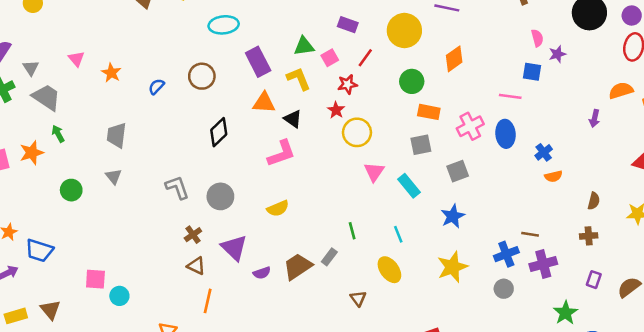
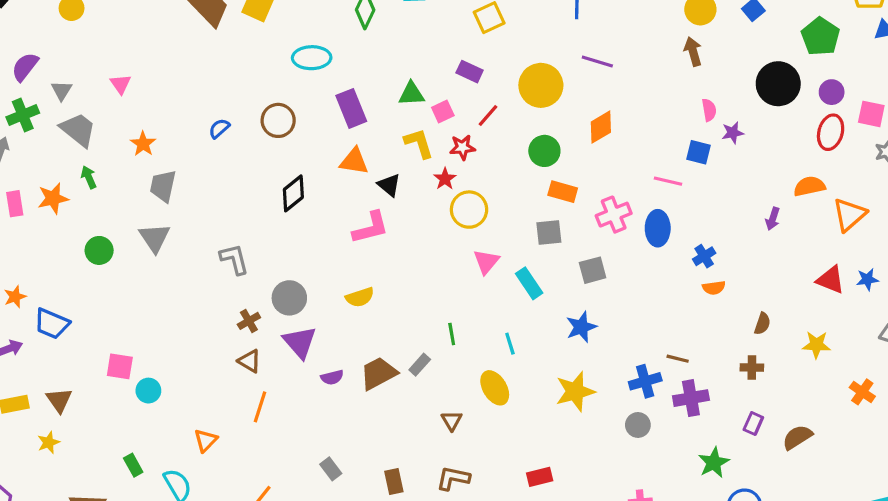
orange star: (111, 73) -> (143, 144), moved
yellow L-shape: (299, 79) -> (419, 143), moved
gray triangle: (114, 176) -> (155, 238), size x1.5
gray circle: (220, 196) -> (289, 298), moved

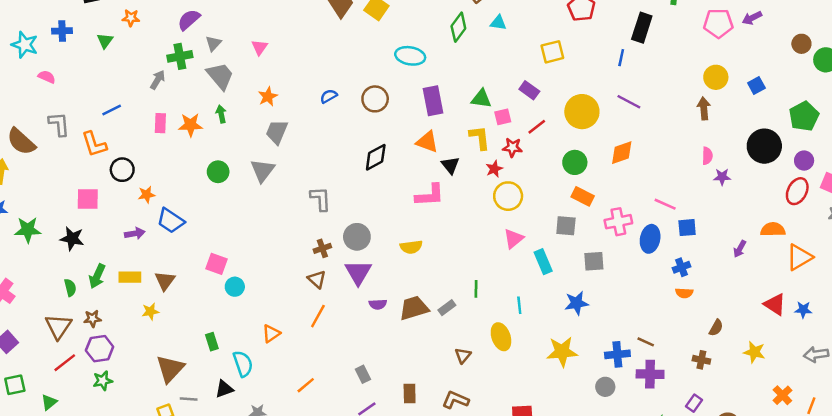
blue square: (699, 152) -> (687, 228), moved, turned -30

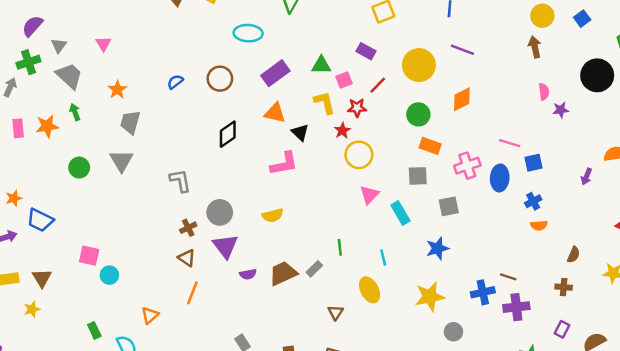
purple rectangle: (433, 101) -> (275, 73), turned 72
gray circle: (605, 387) -> (453, 332), moved

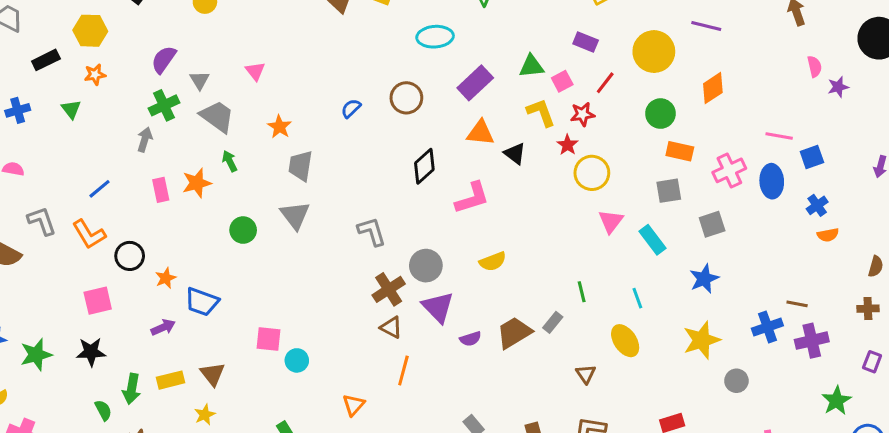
pink L-shape: (284, 164) -> (472, 198), moved
brown cross: (188, 228) -> (389, 289), size x1.5

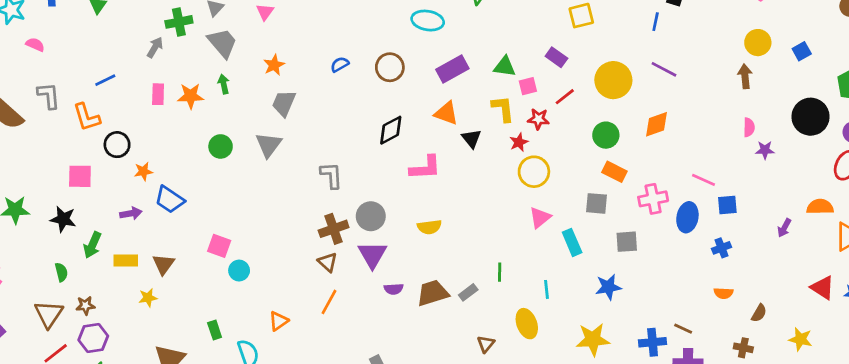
orange semicircle: (828, 235) -> (723, 293), moved
green arrow: (132, 389) -> (92, 245), moved

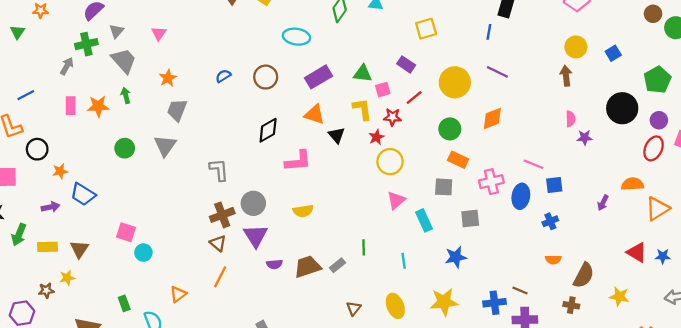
brown star: (85, 305) -> (46, 290), moved
brown semicircle: (759, 313) -> (584, 275), size x1.6
yellow ellipse: (527, 324) -> (395, 306), moved

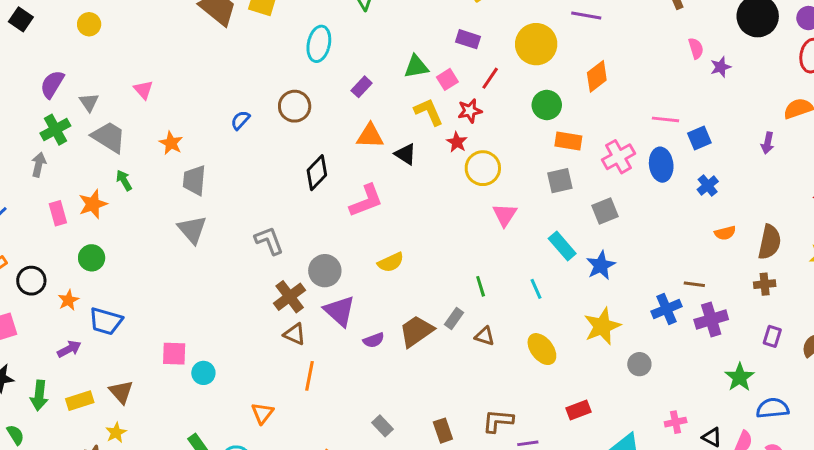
cyan ellipse: (296, 37) -> (319, 44), turned -70
purple rectangle: (319, 77) -> (362, 87), size x0.6
green circle: (125, 148) -> (92, 258), moved
cyan rectangle: (424, 220) -> (562, 246), moved
brown triangle: (354, 308) -> (485, 336), moved, turned -35

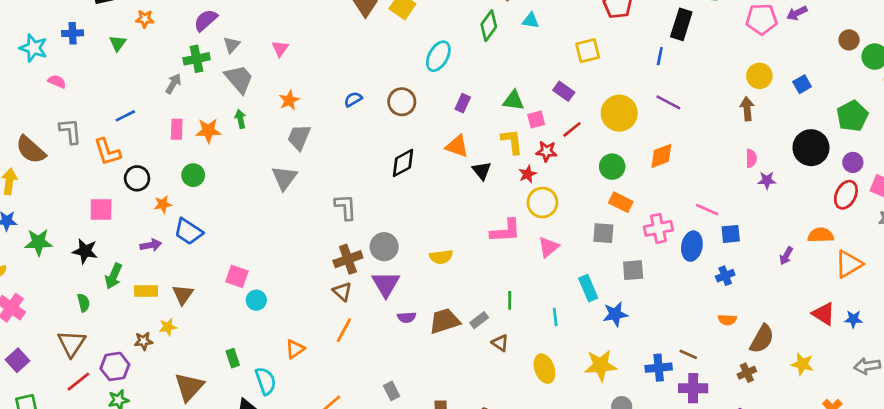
purple rectangle: (362, 87) -> (463, 103), turned -36
pink L-shape: (366, 201) -> (506, 231), moved
brown cross: (765, 284) -> (747, 373), turned -36

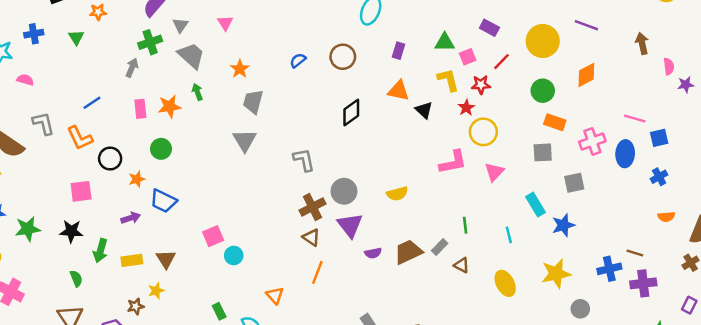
brown arrow: (747, 109) -> (642, 43), moved
pink square: (237, 276) -> (213, 236), turned -35
orange triangle: (295, 349) -> (275, 295), turned -30

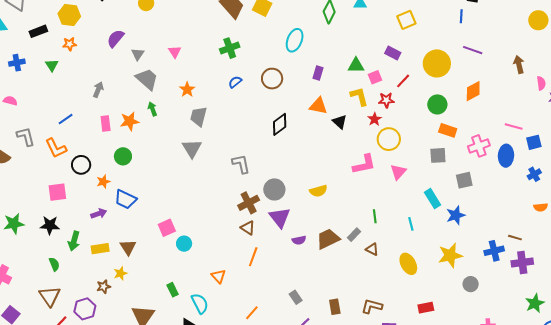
green cross: (150, 42) -> (230, 48), moved

